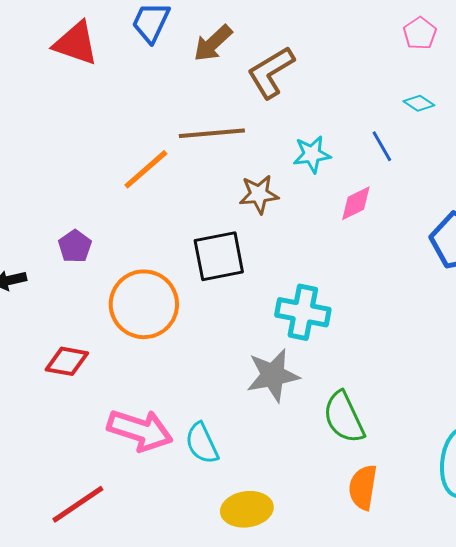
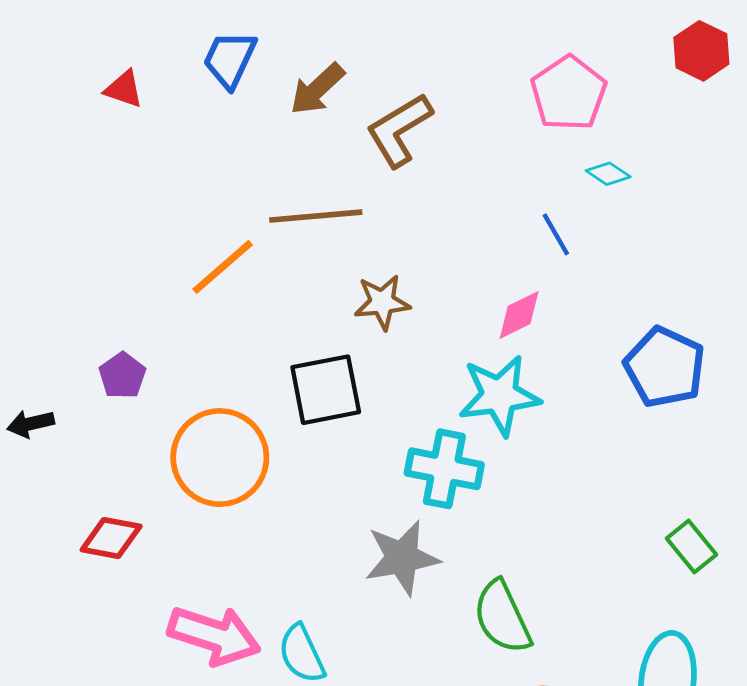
pink pentagon: (420, 33) -> (569, 93), moved, size x1.6
red triangle: (76, 43) -> (124, 89), size x0.6
cyan star: (312, 154) -> (499, 395), moved, size x1.5

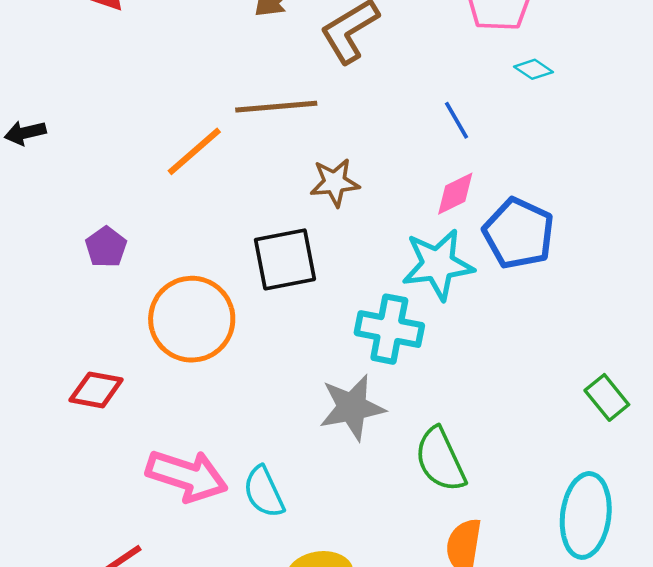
blue line: (556, 234) -> (456, 120), moved
blue pentagon: (665, 367) -> (519, 233), moved
black arrow: (31, 424) -> (25, 133), moved

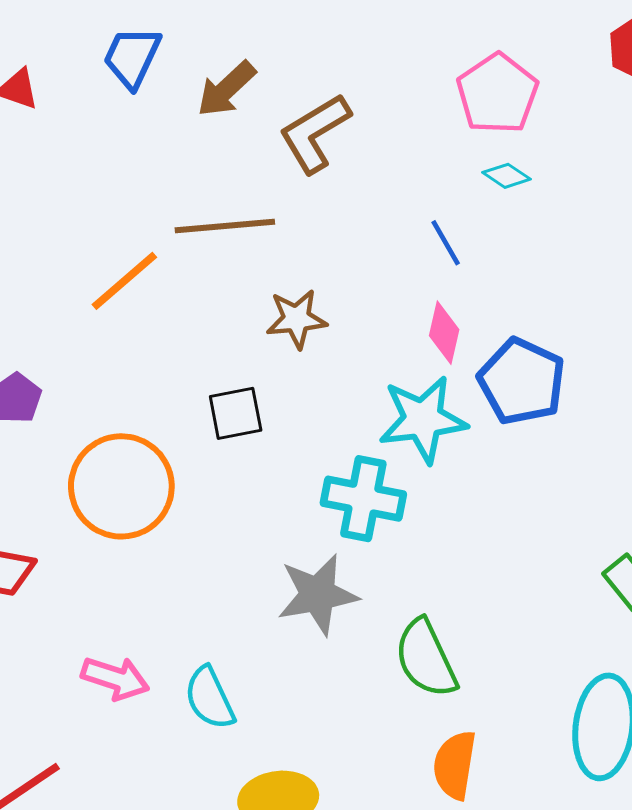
cyan diamond: (534, 69) -> (507, 176), moved
pink diamond: (455, 194) -> (444, 333), turned -51
black square: (285, 259) -> (236, 413), size x0.7
pink arrow: (187, 476) -> (115, 678), size x0.7

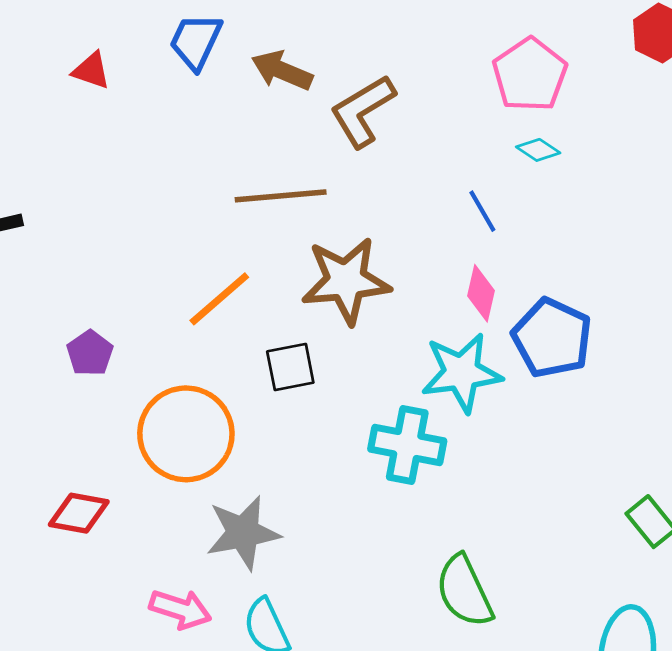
brown arrow: (226, 89) -> (282, 71), turned 66
orange line: (124, 281) -> (219, 299), moved
brown star: (296, 319) -> (346, 281), size x1.6
gray star: (318, 595) -> (243, 533), moved

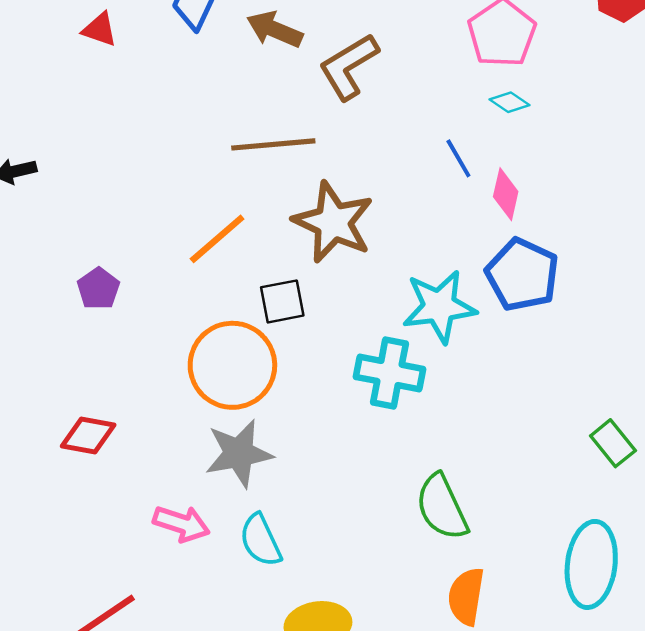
brown star: (346, 281) -> (333, 222), turned 30
pink diamond: (481, 293) -> (506, 194), moved
orange circle: (186, 434) -> (232, 365), moved

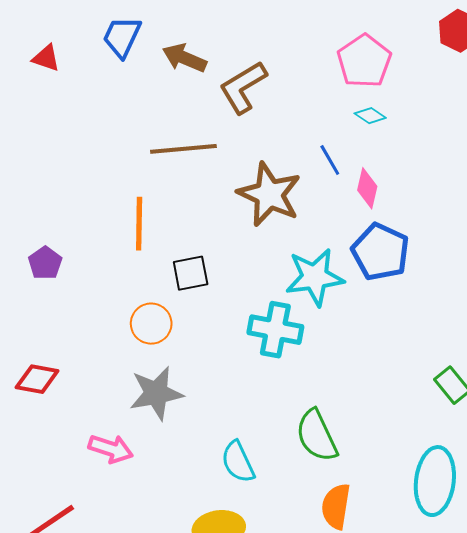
brown star: (333, 222) -> (269, 194), moved
orange line: (217, 239) -> (139, 224), turned -48
orange circle: (232, 365) -> (151, 324), size x0.6
cyan semicircle: (261, 540) -> (238, 462), moved

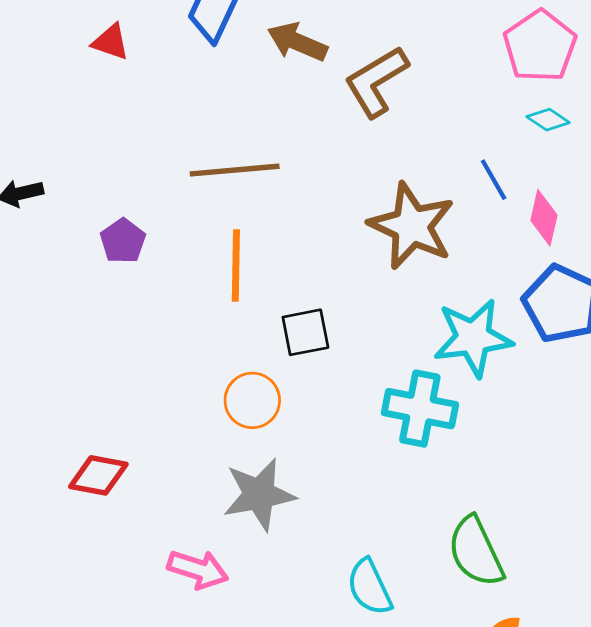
brown line: (183, 149) -> (235, 170), moved
purple pentagon: (45, 263) -> (123, 241), moved

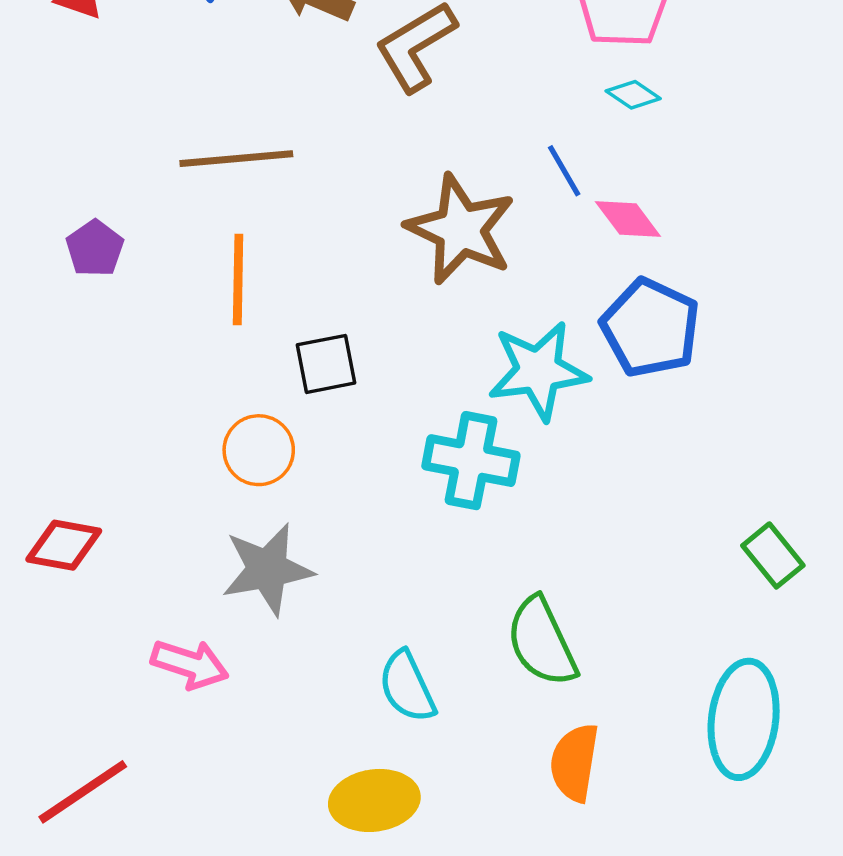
pink diamond: (544, 218) -> (628, 219), turned -50

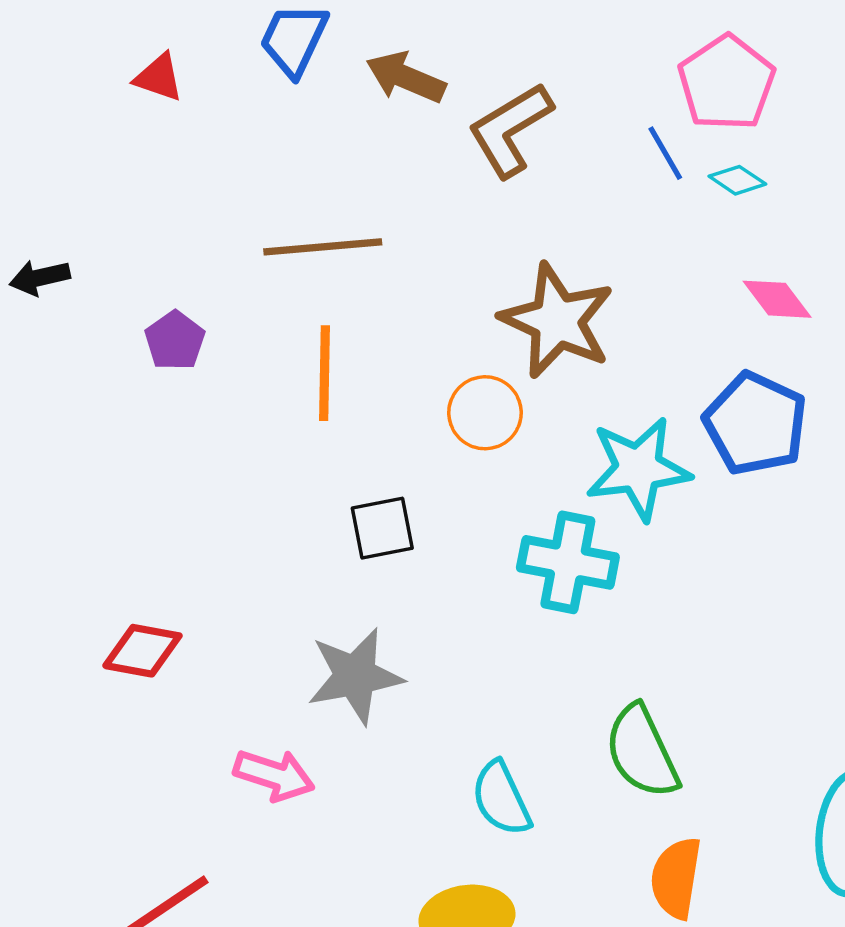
blue line: (564, 171) -> (665, 153), moved
pink diamond: (628, 219) -> (777, 299), moved
black square: (326, 364) -> (382, 528), moved
orange circle: (259, 450) -> (485, 413), moved

